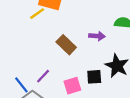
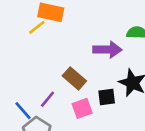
purple arrow: (97, 36) -> (107, 50), size x1.5
brown rectangle: (66, 45) -> (74, 78), moved

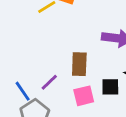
brown rectangle: (74, 78) -> (79, 64), turned 45

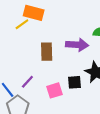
brown rectangle: (79, 64) -> (47, 52), moved

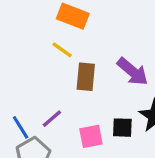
yellow line: (22, 24) -> (62, 50), moved, turned 64
purple arrow: (77, 45) -> (133, 72), turned 30

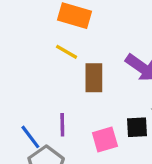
purple line: (52, 119) -> (62, 125), turned -45

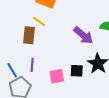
brown rectangle: (94, 78) -> (29, 35), moved

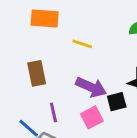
yellow line: (39, 21) -> (82, 44), moved
purple arrow: (83, 35) -> (91, 87), moved

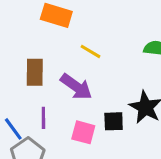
purple arrow: (91, 87) -> (76, 87), moved
pink square: (92, 117) -> (83, 132), turned 30

